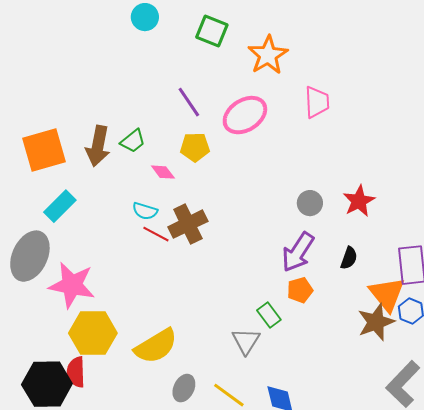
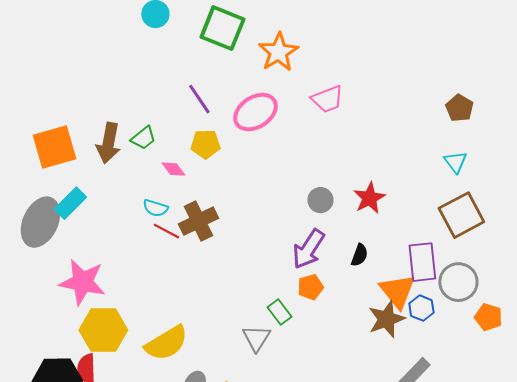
green square: (212, 31) -> (222, 28), size x1.4
pink trapezoid: (317, 102) -> (327, 99), turned 72
gray ellipse: (30, 256) -> (40, 222), moved

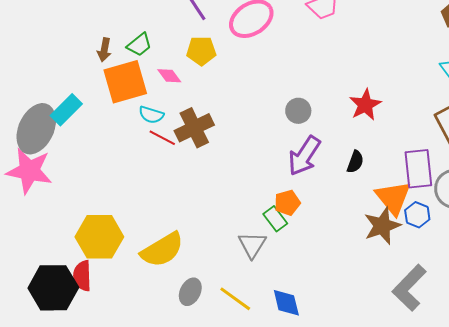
brown arrow: (108, 143) -> (104, 50), size x0.6
orange square: (54, 147) -> (125, 82), moved
gray circle: (320, 200) -> (298, 111), moved
pink star: (82, 282) -> (29, 171), moved
orange pentagon: (310, 287) -> (287, 203), moved

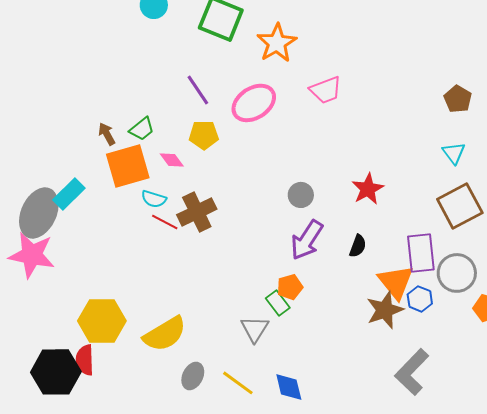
brown arrow: (104, 50) -> (107, 134), turned 140

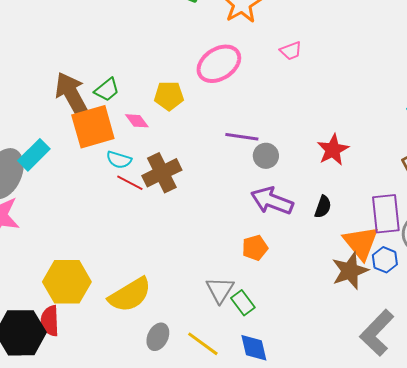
purple line: (198, 90) -> (242, 137), moved, turned -48
pink trapezoid: (326, 90) -> (291, 51), size x0.7
brown arrow: (107, 134) -> (72, 95), size x2.0
purple arrow: (307, 240) -> (272, 201), turned 78
green rectangle: (278, 303) -> (243, 303), moved

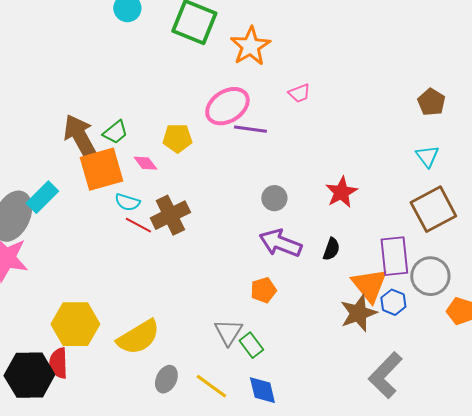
purple line: (242, 137) -> (250, 129), moved

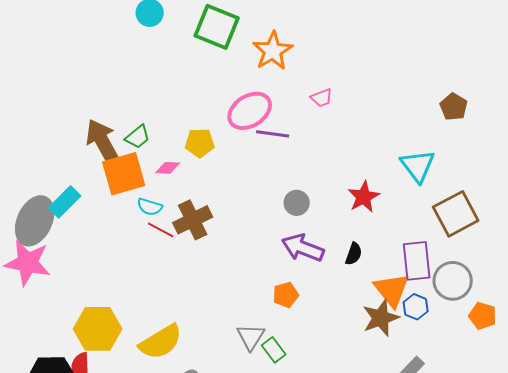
cyan triangle: (427, 156) -> (418, 166), moved, size x1.5
pink diamond: (145, 163) -> (168, 168), turned -50

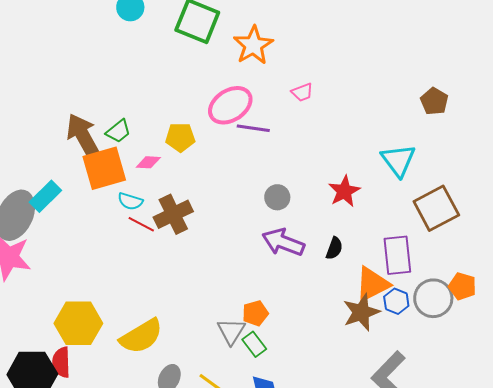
gray circle: (453, 281) -> (433, 298), moved
orange triangle: (392, 290) -> (372, 284), turned 42
orange pentagon: (286, 295) -> (255, 313), moved
orange pentagon: (483, 316) -> (462, 286), moved

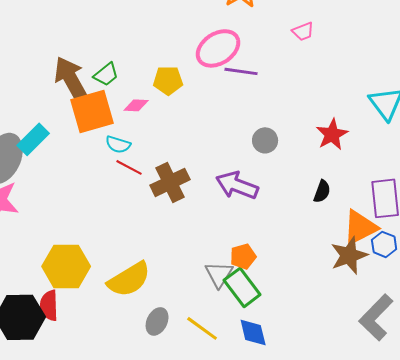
pink trapezoid: (302, 92) -> (303, 31), moved
brown cross: (173, 214) -> (170, 182), moved
purple arrow: (283, 242) -> (237, 185), moved
green rectangle: (254, 344) -> (242, 287), size x1.5

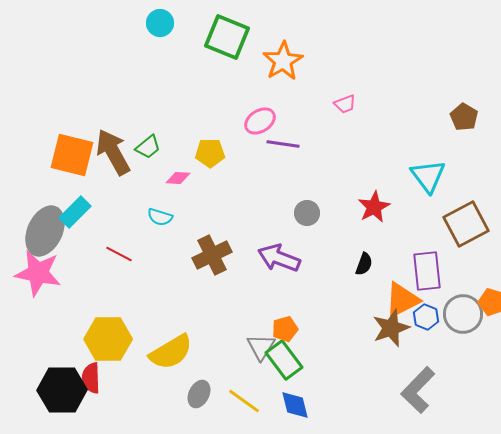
pink ellipse: (218, 48) -> (260, 121), size x0.7
orange square: (92, 111) -> (72, 155), moved, turned 30
red line: (129, 167) -> (119, 254), moved

